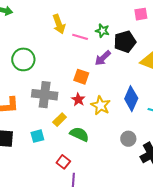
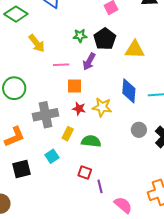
pink line: (80, 37) -> (61, 65), moved

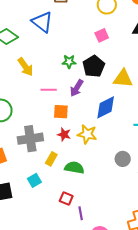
blue diamond: (129, 91) -> (106, 107), moved, turned 55

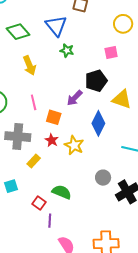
green star: (69, 62) -> (67, 50), moved
pink line: (49, 90) -> (34, 102), moved, turned 63
blue diamond: (106, 107) -> (98, 123), turned -50
green semicircle: (74, 168) -> (62, 192), moved
cyan square: (34, 180) -> (11, 186), moved

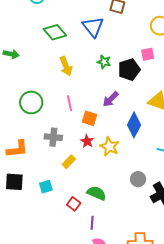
green star: (67, 50) -> (104, 62), moved
black pentagon: (96, 81) -> (129, 70), moved
gray cross: (18, 137) -> (53, 137), size x0.7
purple line: (50, 221) -> (92, 223), moved

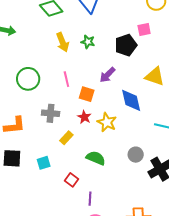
green star: (104, 62) -> (88, 42), moved
blue diamond: (134, 125) -> (131, 100), turned -40
green semicircle: (97, 193) -> (96, 158), moved

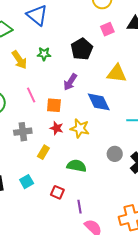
pink square: (144, 30) -> (107, 29), moved

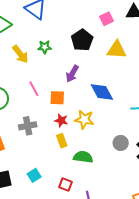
yellow triangle: (117, 73) -> (117, 50), moved
yellow rectangle: (43, 152) -> (62, 141), moved, turned -48

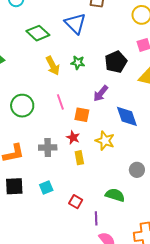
red star: (61, 120) -> (73, 137), moved
gray cross: (28, 126) -> (48, 148), moved
green semicircle: (83, 157) -> (115, 195), moved

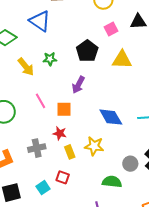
blue diamond: (127, 116) -> (111, 117), moved
yellow star: (105, 141) -> (94, 146), moved
gray circle: (137, 170) -> (130, 164), moved
red square: (76, 202) -> (63, 177), moved

